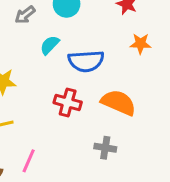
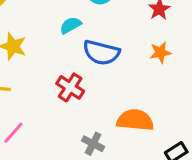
orange star: (140, 44) -> (160, 52), turned -30
orange semicircle: (118, 102) -> (135, 120), moved, turned -36

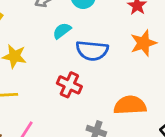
orange star: (160, 52) -> (143, 43), size x1.4

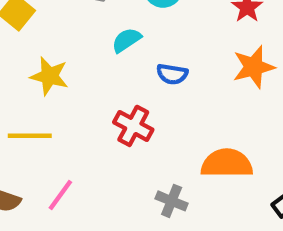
blue semicircle: (92, 51) -> (172, 74), size x0.6

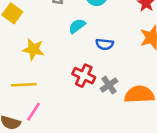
pink line: (60, 195) -> (34, 112), moved
gray cross: (172, 201) -> (109, 85), moved, turned 36

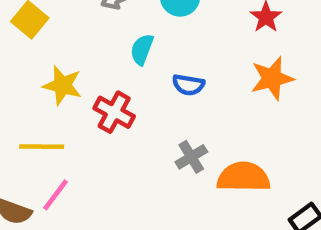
cyan semicircle: (77, 26) -> (142, 49), turned -36
red cross: (84, 76) -> (114, 112), moved

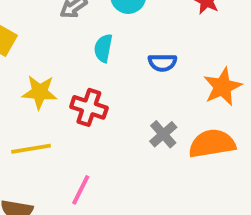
orange star: (272, 78) -> (223, 87), moved
blue semicircle: (188, 85) -> (162, 63), moved
pink line: (56, 195) -> (81, 190), moved

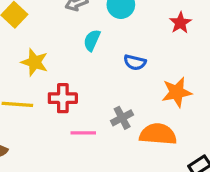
red cross: (89, 107) -> (63, 98), moved, turned -32
pink line: (81, 190) -> (83, 133), moved, turned 50

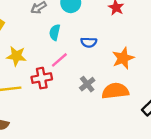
pink line: (83, 133) -> (59, 60), moved, turned -30

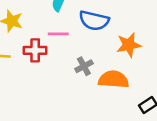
blue semicircle: (89, 42) -> (94, 21), size x1.6
pink line: (59, 60) -> (58, 34), turned 30

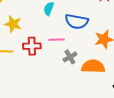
pink line: (58, 34) -> (57, 40), moved

